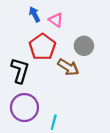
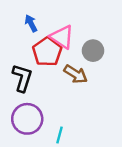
blue arrow: (35, 14) -> (31, 23), moved
pink triangle: (56, 20) -> (62, 37), moved, size x1.5

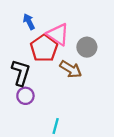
purple circle: (27, 119) -> (25, 96), moved, size x0.6

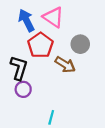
blue arrow: (29, 22) -> (26, 20), size x1.5
pink triangle: (58, 34) -> (53, 17), moved

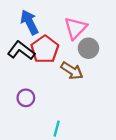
pink triangle: (53, 17) -> (75, 28), moved, turned 40
black L-shape: (19, 68) -> (21, 51), moved, turned -70

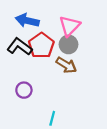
blue arrow: (29, 22) -> (27, 21), turned -50
gray circle: (88, 48) -> (68, 44), moved

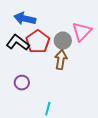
pink triangle: (70, 26) -> (82, 32), moved
brown arrow: (66, 65) -> (61, 60), turned -114

